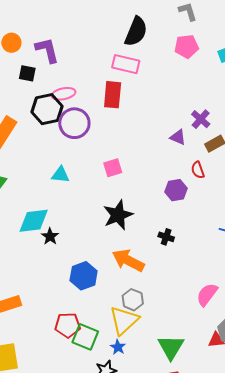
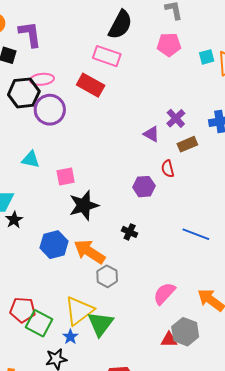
red rectangle: (113, 95) -> (91, 85), turned -72
pink square: (113, 168) -> (66, 177), moved
blue hexagon: (84, 276) -> (54, 245), moved
gray hexagon: (133, 300) -> (107, 276), moved
green triangle: (171, 347) -> (100, 324), moved

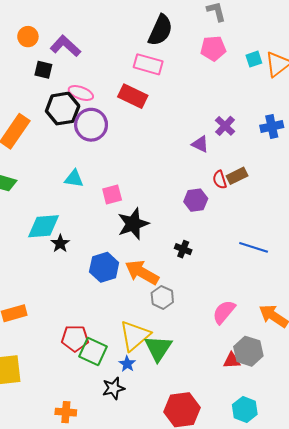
purple L-shape: (30, 34) -> (65, 46), turned -36
pink ellipse: (42, 79) -> (81, 93), turned 30
brown rectangle: (187, 144) -> (237, 176), moved

